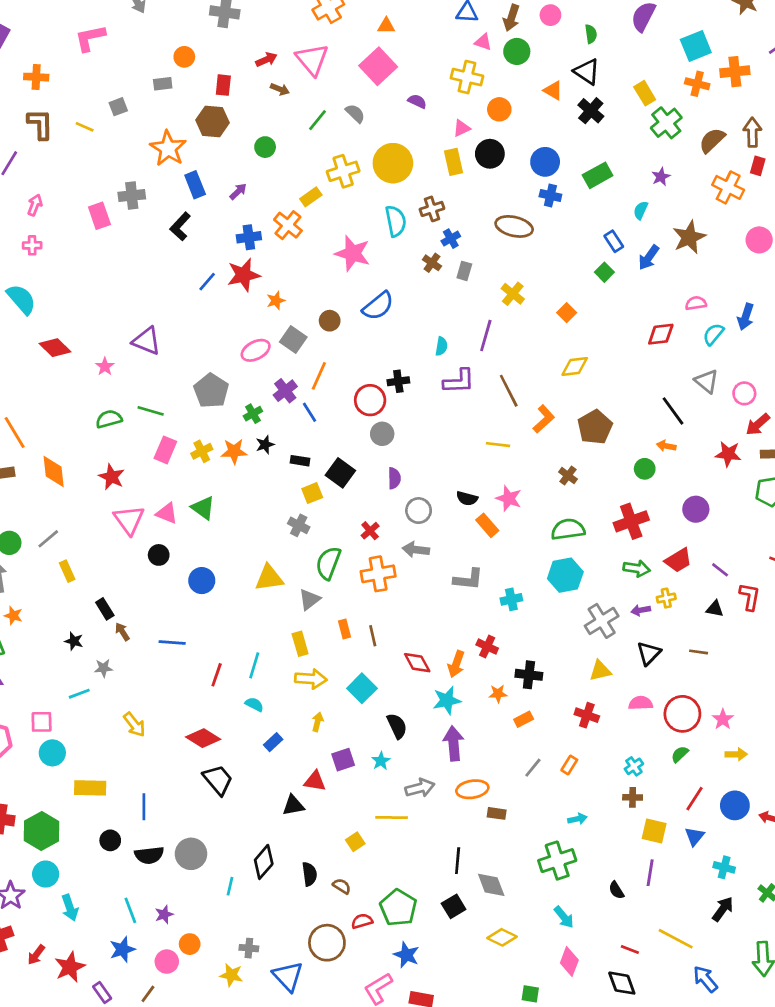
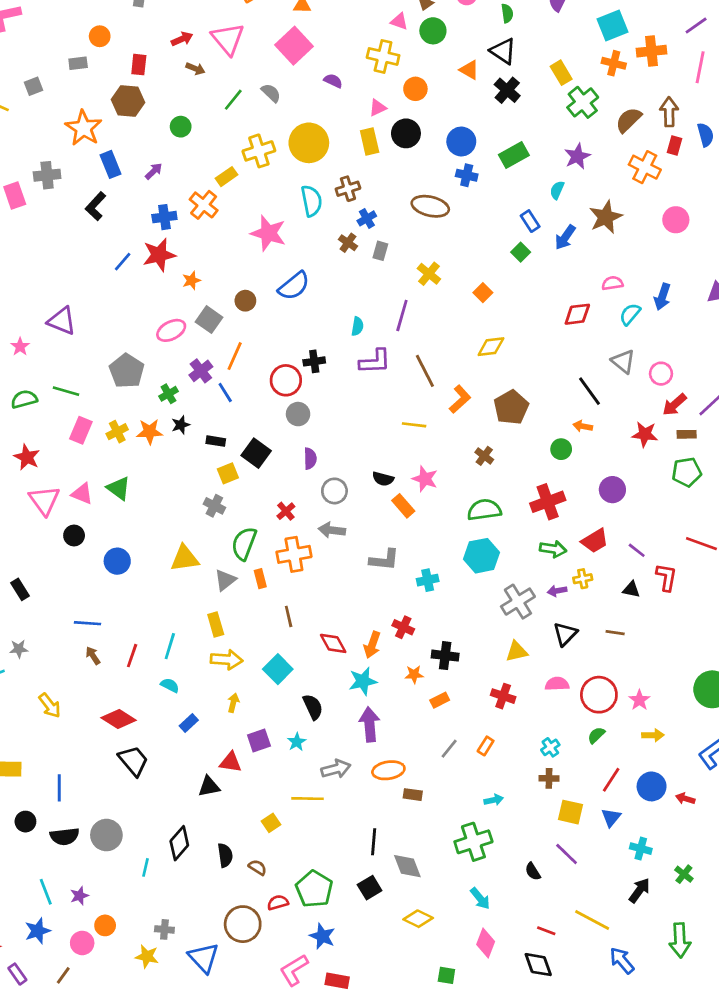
purple star: (661, 177) -> (577, 156), size x1.4
orange rectangle: (344, 629) -> (260, 579), moved
brown arrow: (122, 632) -> (93, 656), moved
purple line: (650, 873) -> (567, 854), turned -55

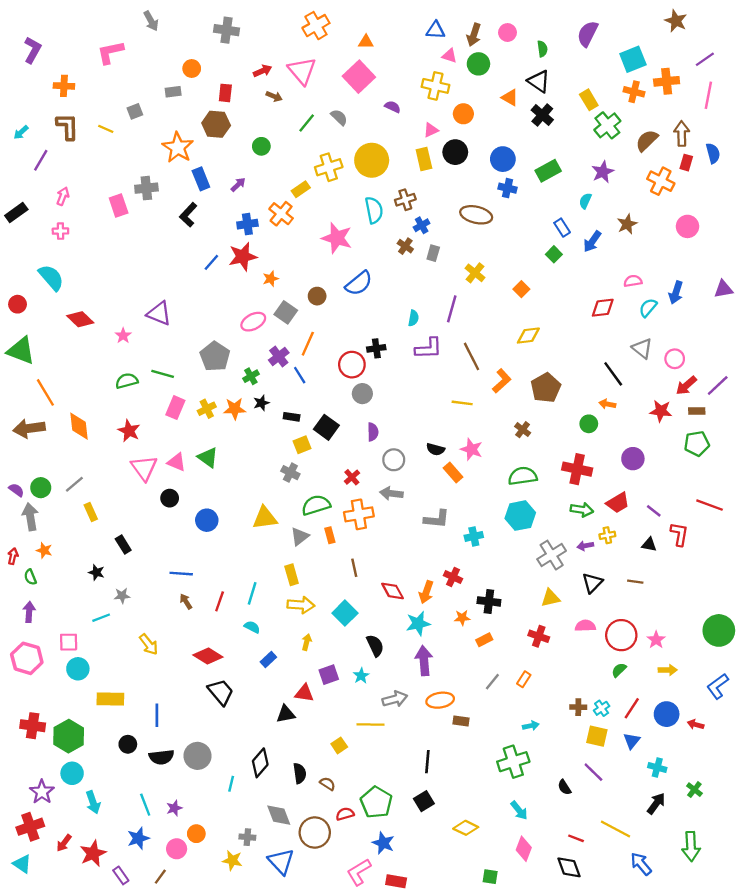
brown star: (606, 217) -> (627, 224), size x0.7
red cross: (548, 502) -> (577, 469), turned 32
green semicircle: (244, 544) -> (316, 505), turned 52
cyan cross: (550, 747) -> (602, 708), moved
gray diamond: (407, 866) -> (279, 815), moved

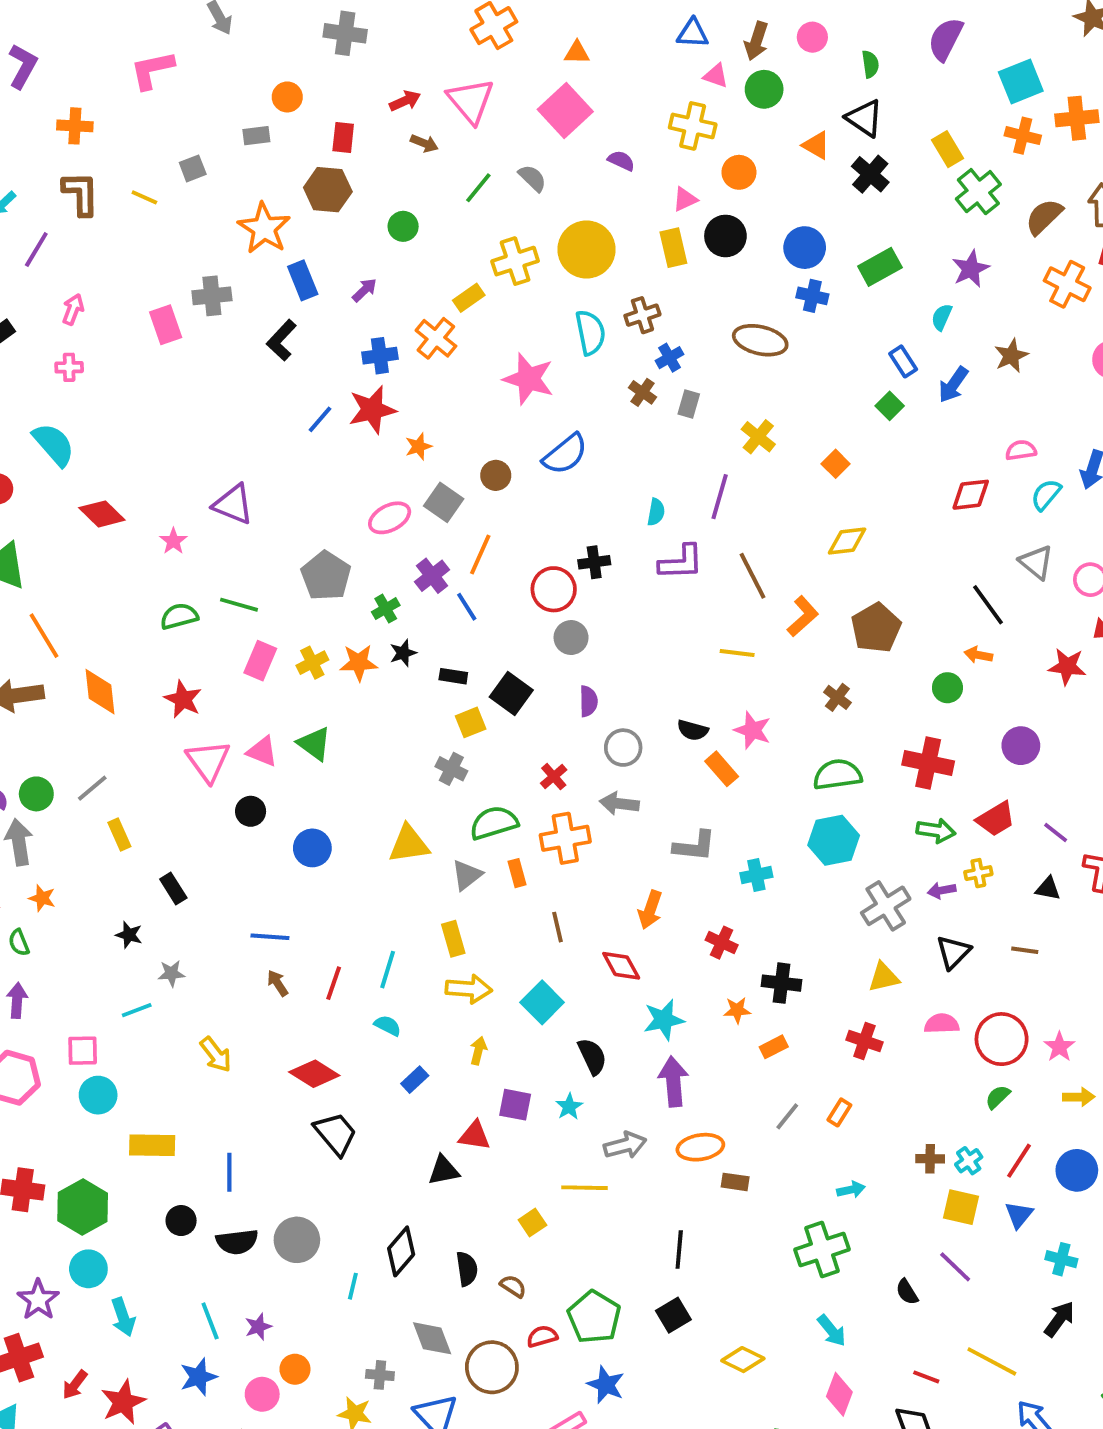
orange arrow: (426, 592) -> (650, 910), moved
purple square: (329, 675) -> (515, 1105), turned 30

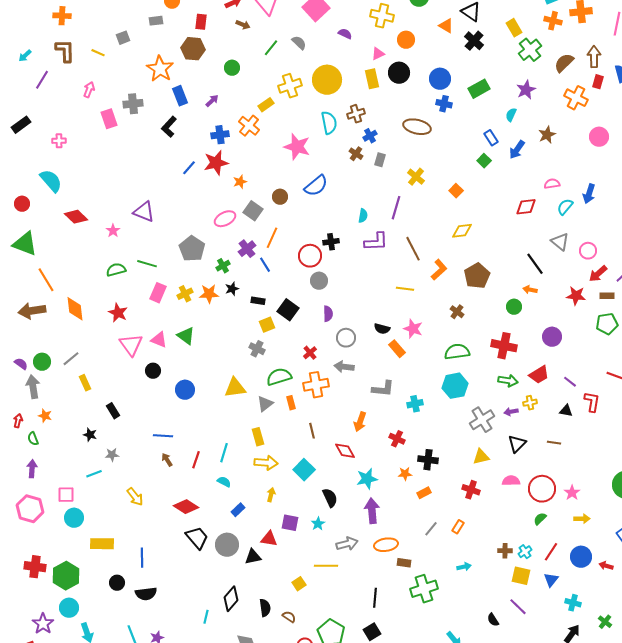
pink arrow: (73, 309) -> (89, 90), moved
gray circle: (297, 1240) -> (227, 545), moved
green cross: (822, 1249) -> (424, 589), moved

